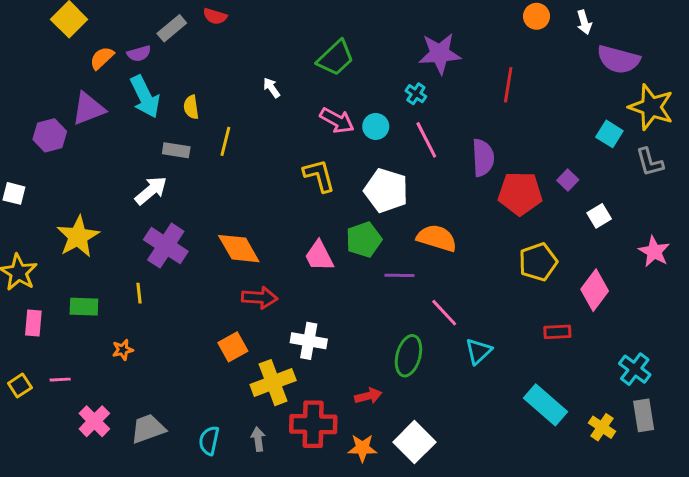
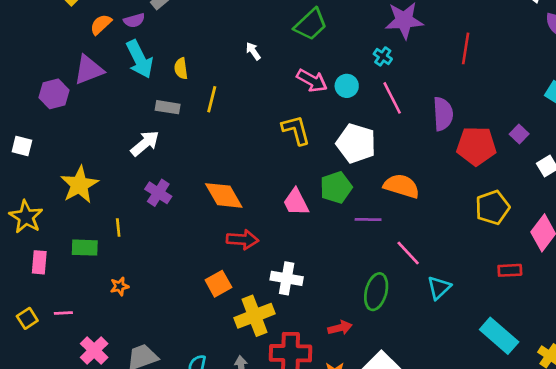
purple cross: (166, 246) -> (158, 193), size x0.7
yellow line: (139, 293) -> (118, 228), moved

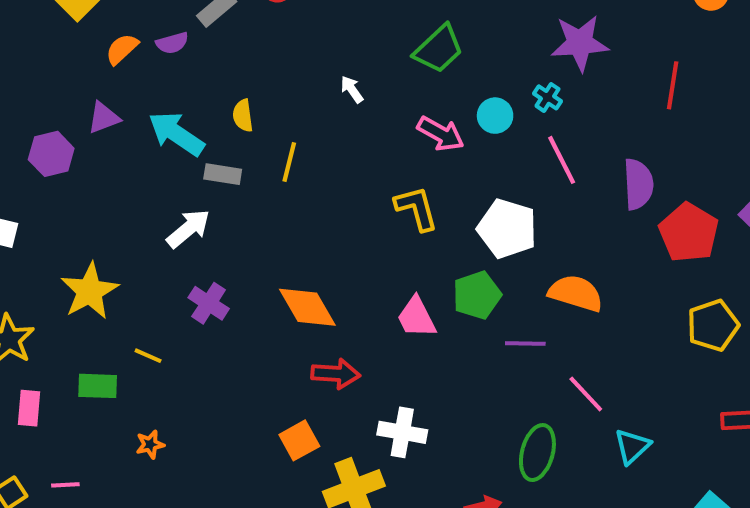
cyan arrow: (140, 59) -> (176, 134), moved, turned 150
purple triangle: (89, 70) -> (104, 118), size x0.7
cyan circle: (347, 86) -> (495, 116), moved
red pentagon: (476, 146) -> (689, 233), turned 30
yellow line: (118, 228) -> (148, 356), turned -60

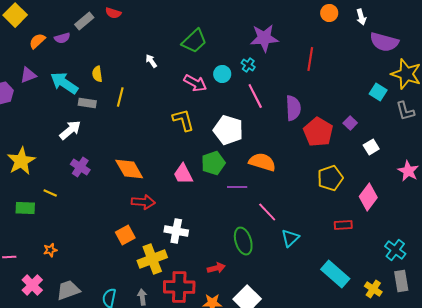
orange star: (150, 444) -> (50, 250), moved
green ellipse: (537, 453) -> (243, 241), turned -32

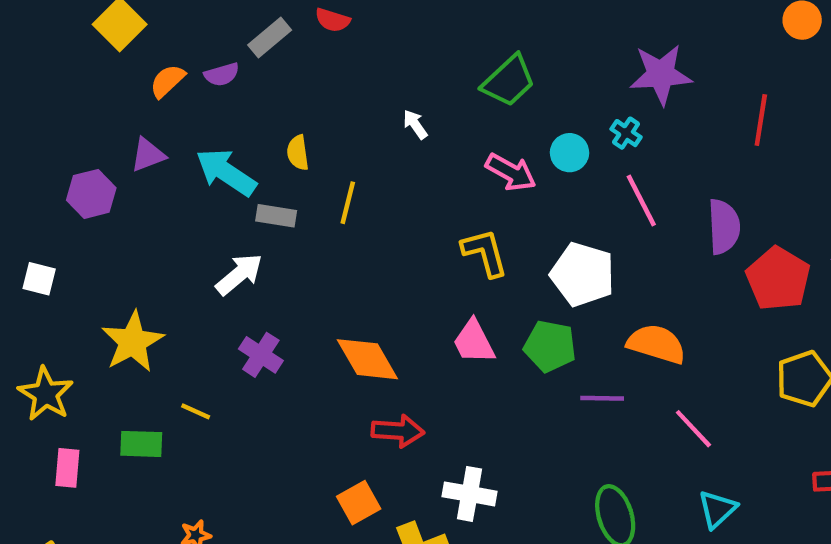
green pentagon: (213, 163) -> (550, 346), turned 30
pink trapezoid: (183, 174) -> (474, 342), moved
pink line: (267, 212) -> (693, 429), moved

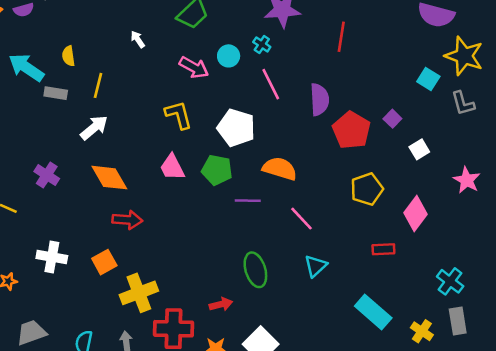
white arrow: (239, 274) -> (94, 128), moved
white cross: (470, 494) -> (52, 257), moved

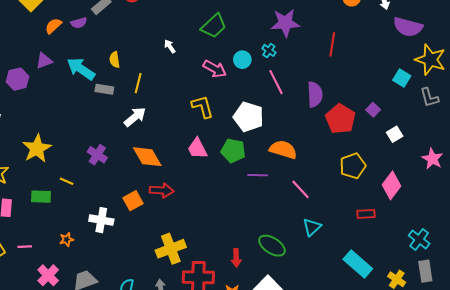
orange square: (104, 262) -> (133, 201), moved
green ellipse: (255, 270) -> (272, 246), moved, turned -40
red arrow: (221, 304) -> (236, 258), turned 102

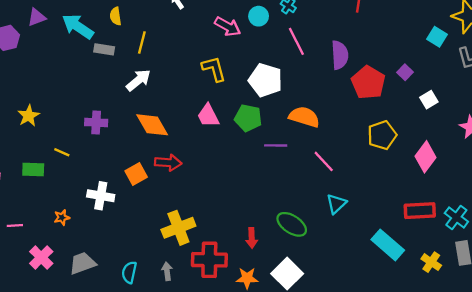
yellow star: (37, 149) -> (29, 116), size x0.7
purple cross: (97, 155) -> (96, 123), turned -30
red rectangle: (366, 214) -> (420, 211), moved, size x1.5

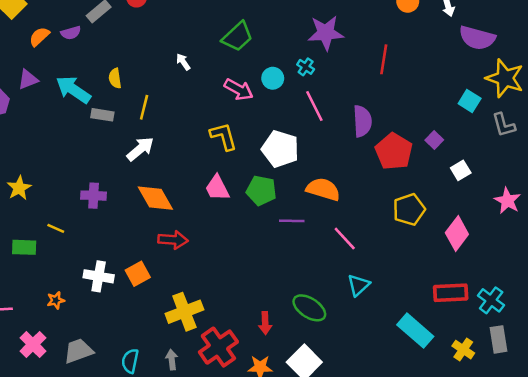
orange square: (136, 174) -> (138, 274), moved
red cross: (209, 260) -> (218, 347), turned -36

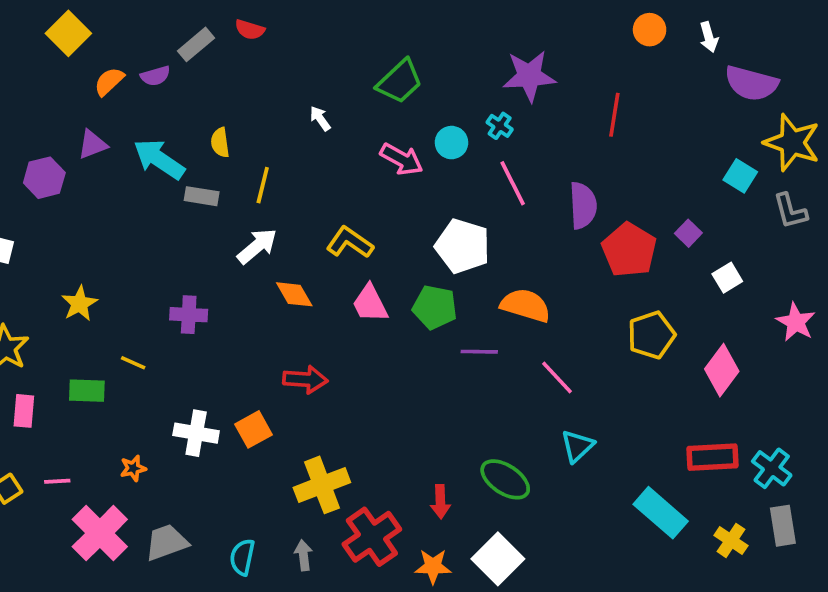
yellow L-shape: (224, 136) -> (350, 242), moved, turned -40
orange diamond: (155, 198) -> (294, 294), moved, size x0.7
pink cross: (33, 344) -> (100, 533), size x1.4

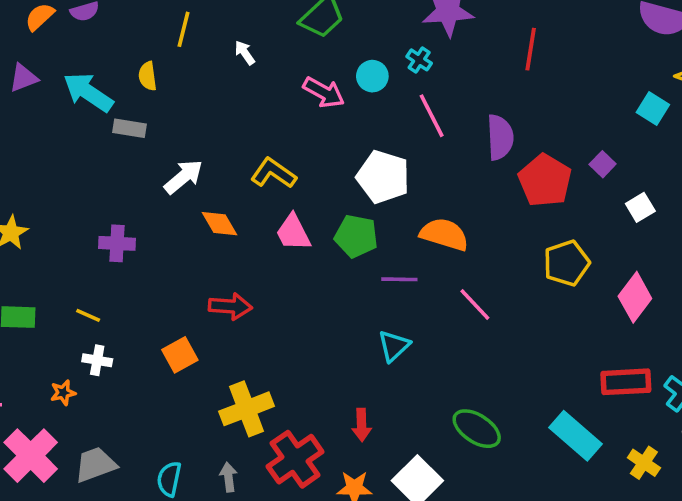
yellow line: (263, 185) -> (184, 29), moved
yellow line: (133, 363) -> (88, 315), moved
white cross: (196, 433) -> (97, 360), moved, size x0.7
cyan triangle: (577, 446) -> (394, 346), moved
green ellipse: (505, 479) -> (477, 429), moved

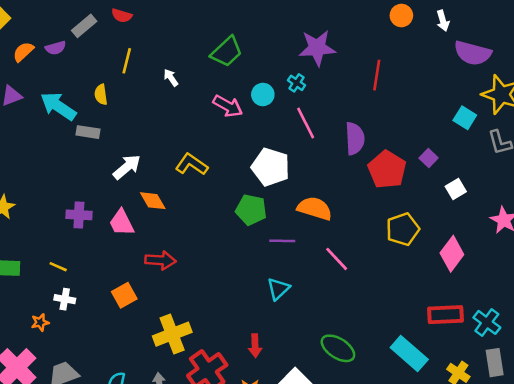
pink trapezoid: (293, 233) -> (122, 223), moved

